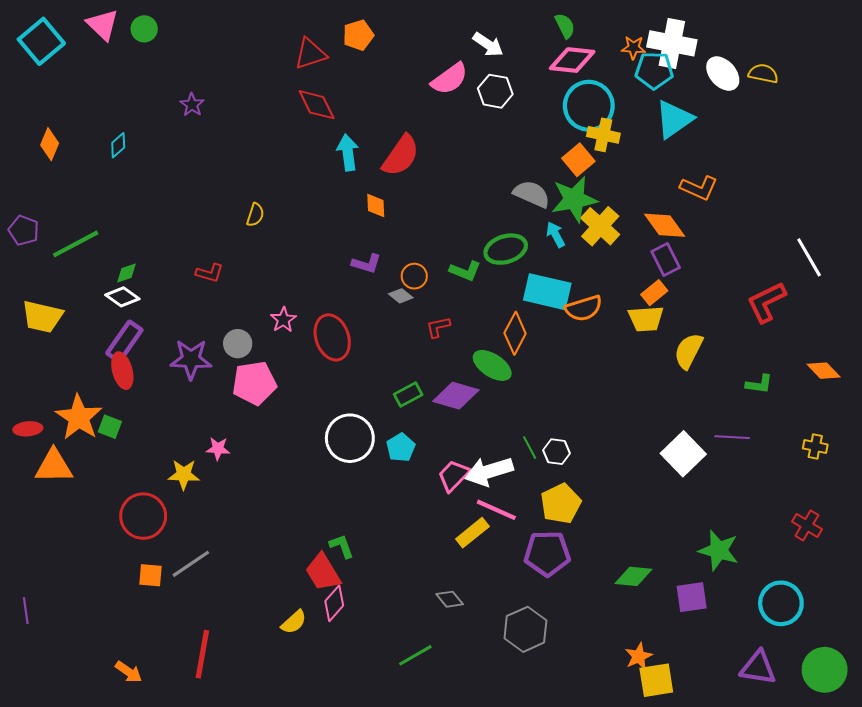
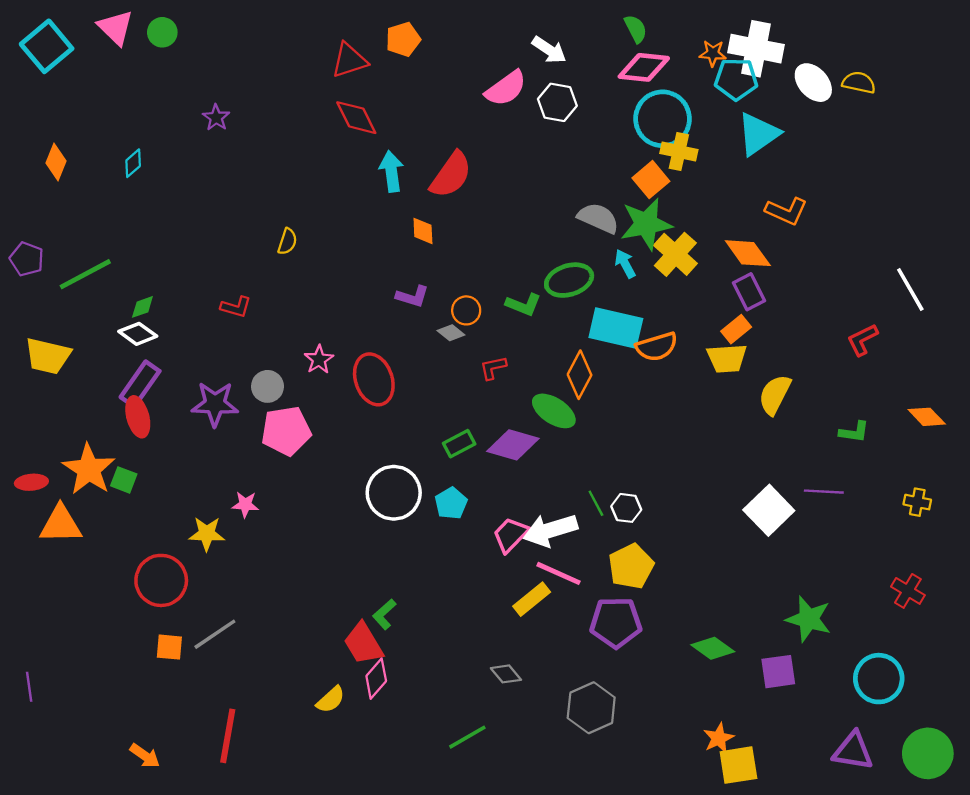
red L-shape: (766, 302) -> (862, 340), size x0.7
green L-shape: (342, 546) -> (384, 614), turned -112
green diamond: (633, 576) -> (713, 648), turned 30

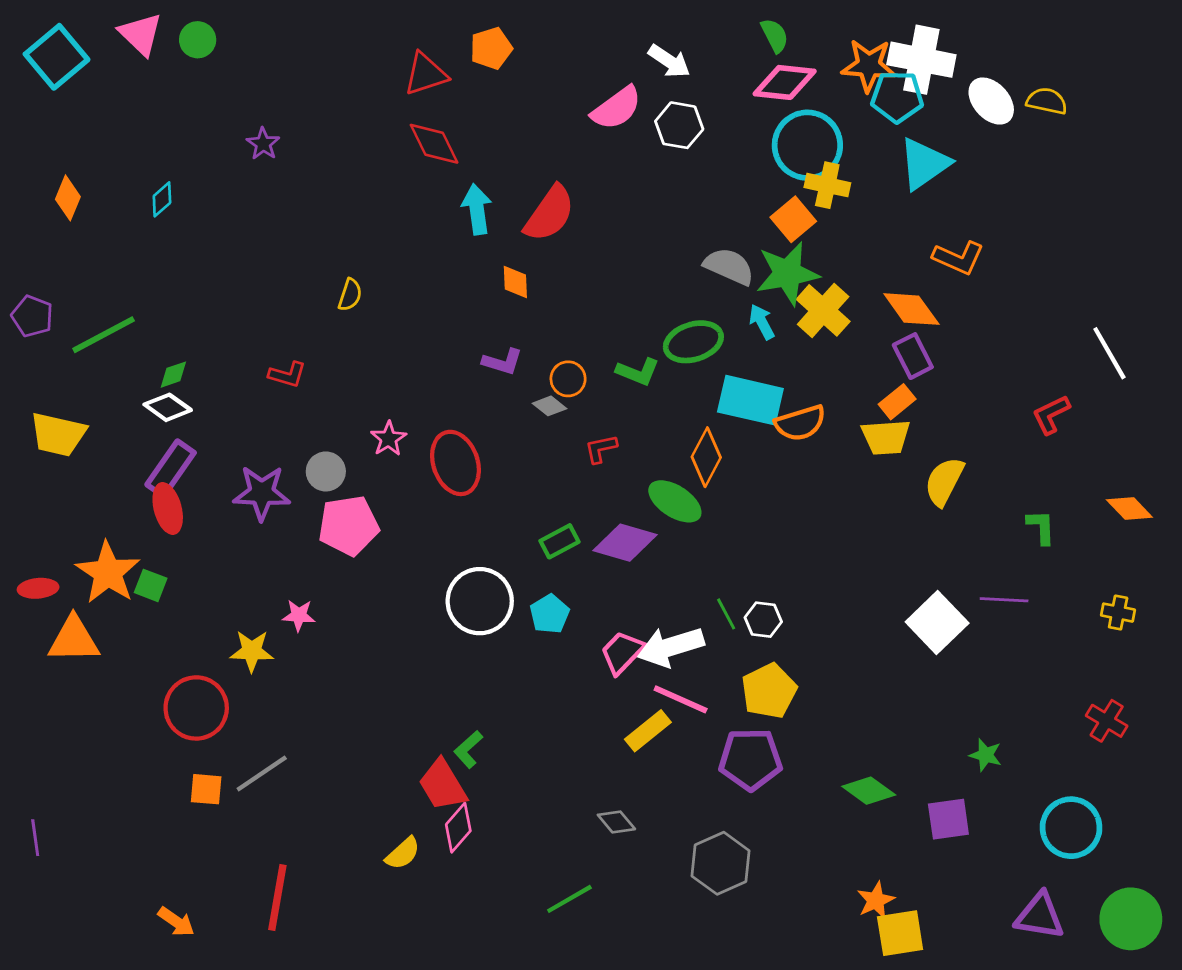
orange star: (713, 53) -> (869, 65), size x1.6
green L-shape: (854, 432) -> (1041, 527), turned -100
green star: (809, 619) -> (986, 755), size x0.6

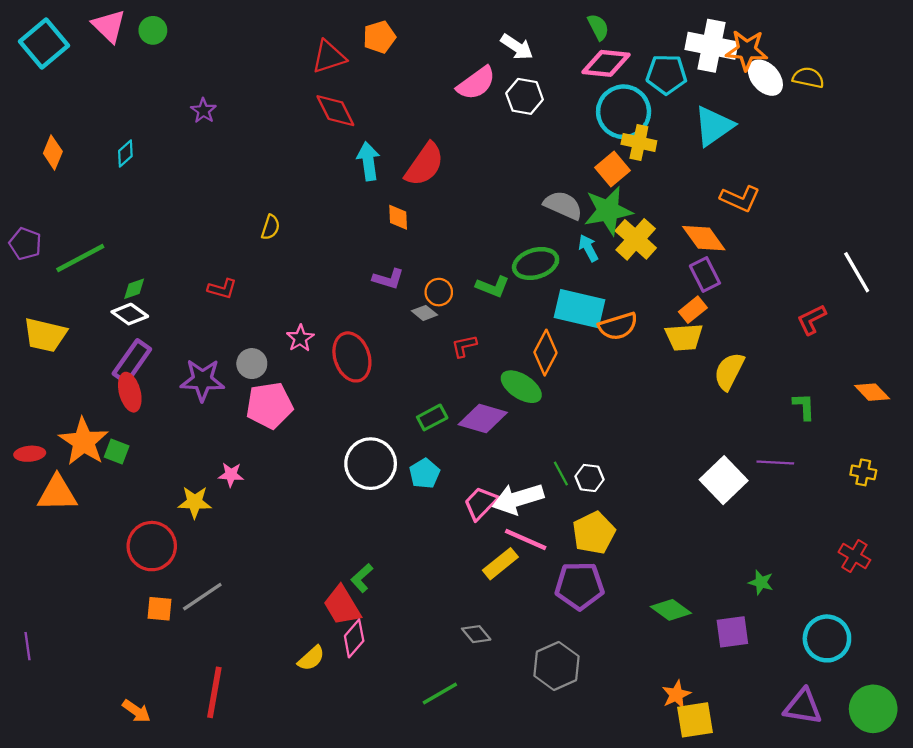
orange star: (869, 65) -> (747, 50), moved
cyan pentagon: (897, 97) -> (666, 74), moved

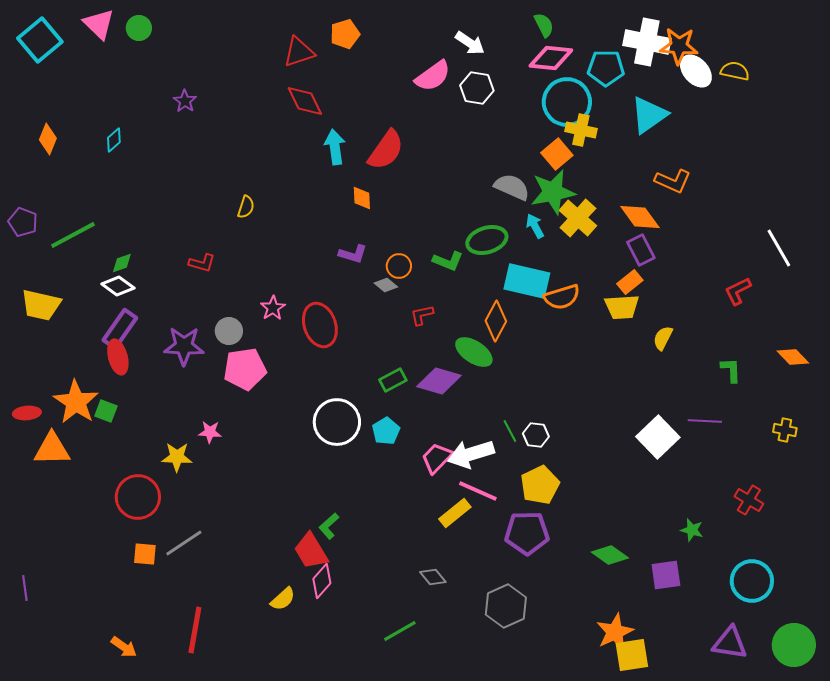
yellow semicircle: (729, 371) -> (663, 338), size x0.7
red cross: (854, 556) -> (749, 500), moved
orange star: (676, 695) -> (615, 632), size x1.4

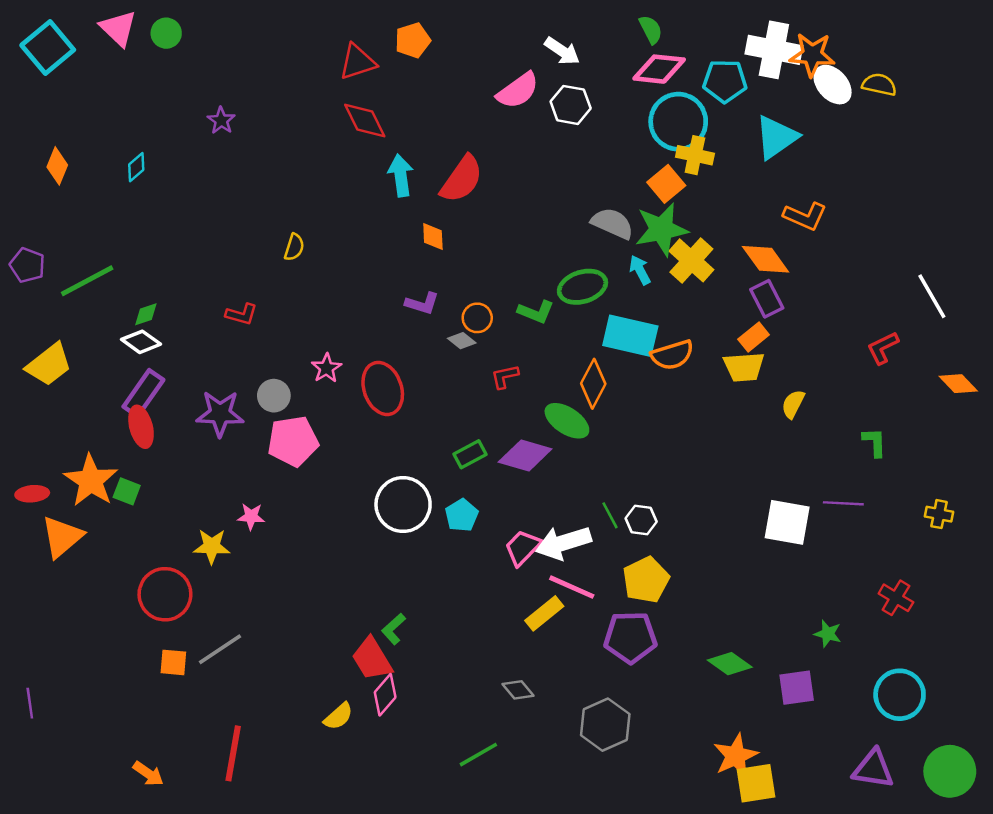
yellow trapezoid: (41, 305) -> (49, 365), turned -51
orange diamond: (793, 357) -> (958, 384), moved
white square: (658, 437) -> (787, 522), turned -36
orange triangle: (52, 449) -> (62, 537), turned -39

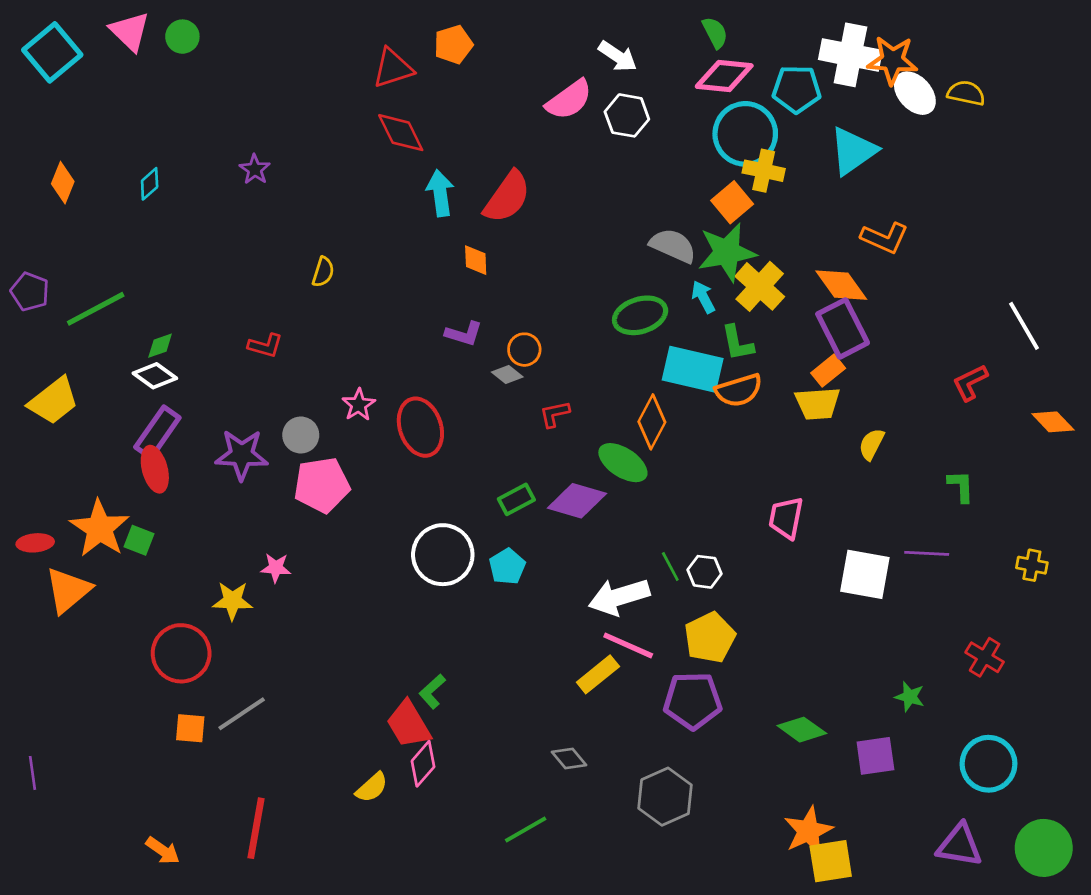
purple star: (221, 120) -> (255, 169), moved
purple rectangle: (767, 299) -> (843, 328), size x1.4
green L-shape: (536, 312) -> (737, 343), moved, turned 57
pink trapezoid: (523, 548) -> (786, 518), moved, turned -33

